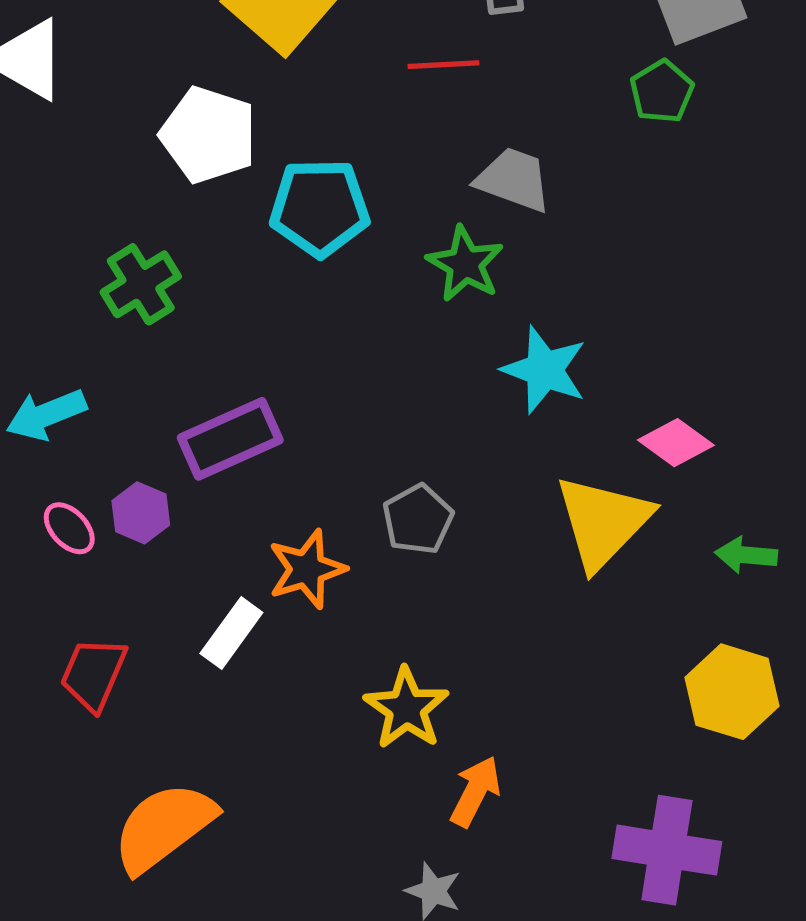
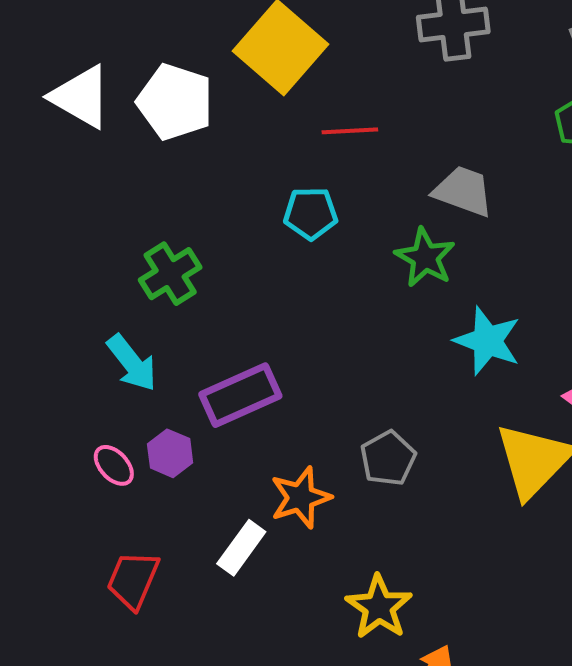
red line: (443, 65) -> (350, 131), moved
white pentagon: (208, 135) -> (175, 102), moved
cyan pentagon: (320, 208) -> (311, 213), size x0.7
cyan arrow: (46, 415) -> (132, 363), moved, turned -106

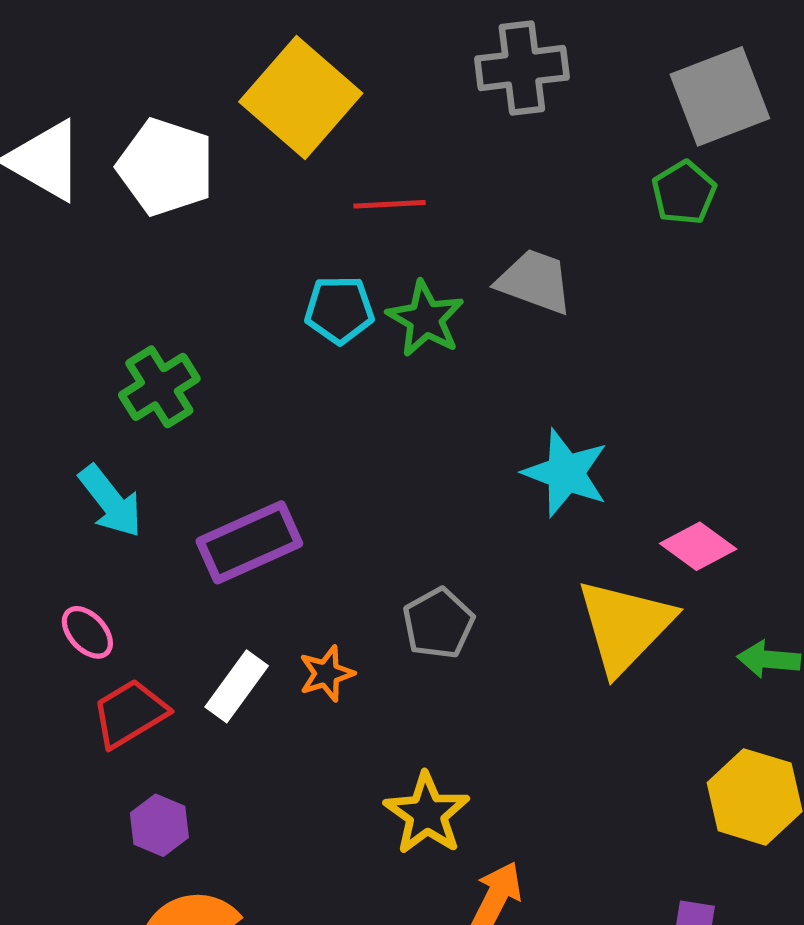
green star: (425, 258) -> (426, 319), moved
purple hexagon: (170, 453) -> (159, 825), moved
orange star: (301, 498) -> (327, 674), size x0.7
white rectangle: (241, 548) -> (237, 686), moved
red trapezoid: (133, 580) -> (130, 713), moved, turned 36

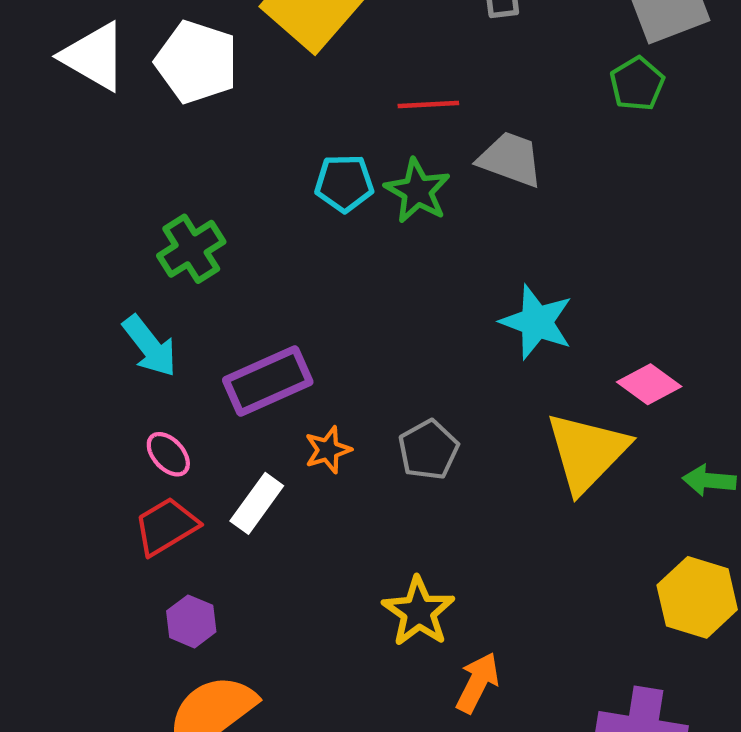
red line: (390, 204) -> (428, 105), moved
pink ellipse: (87, 632) -> (168, 454), moved
orange star: (327, 674) -> (328, 450), moved

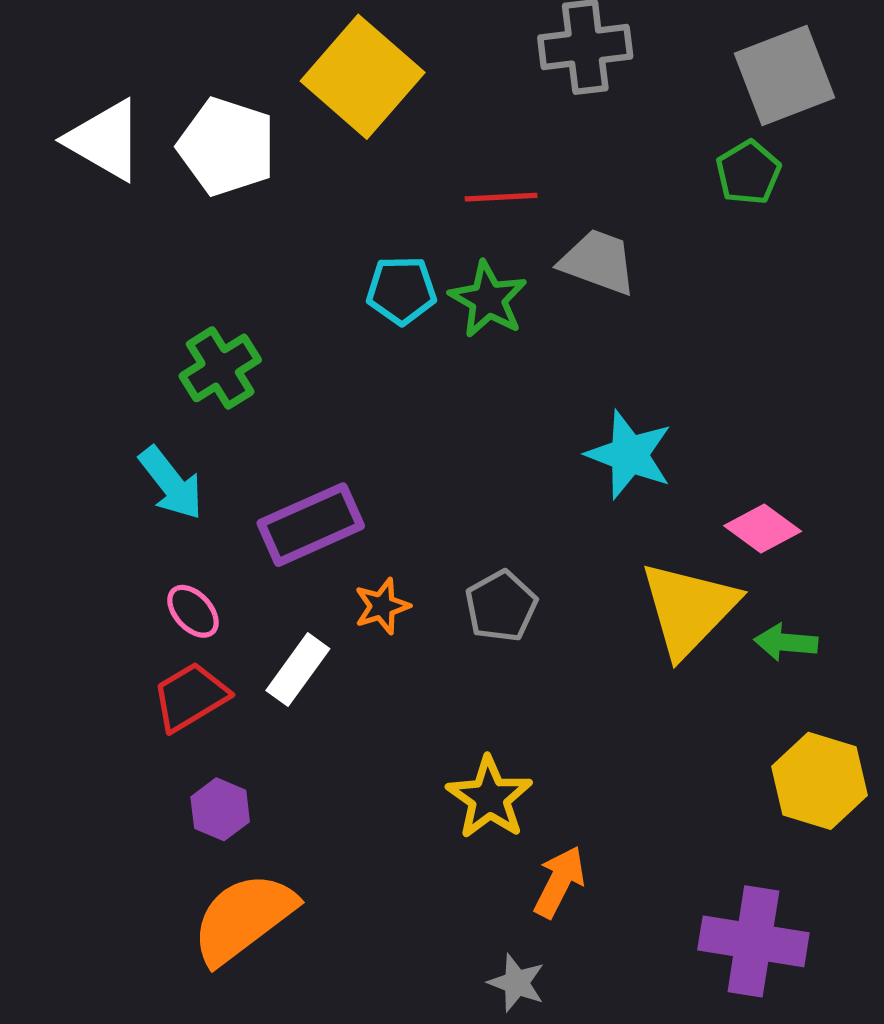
green arrow: (709, 480) -> (786, 642), moved

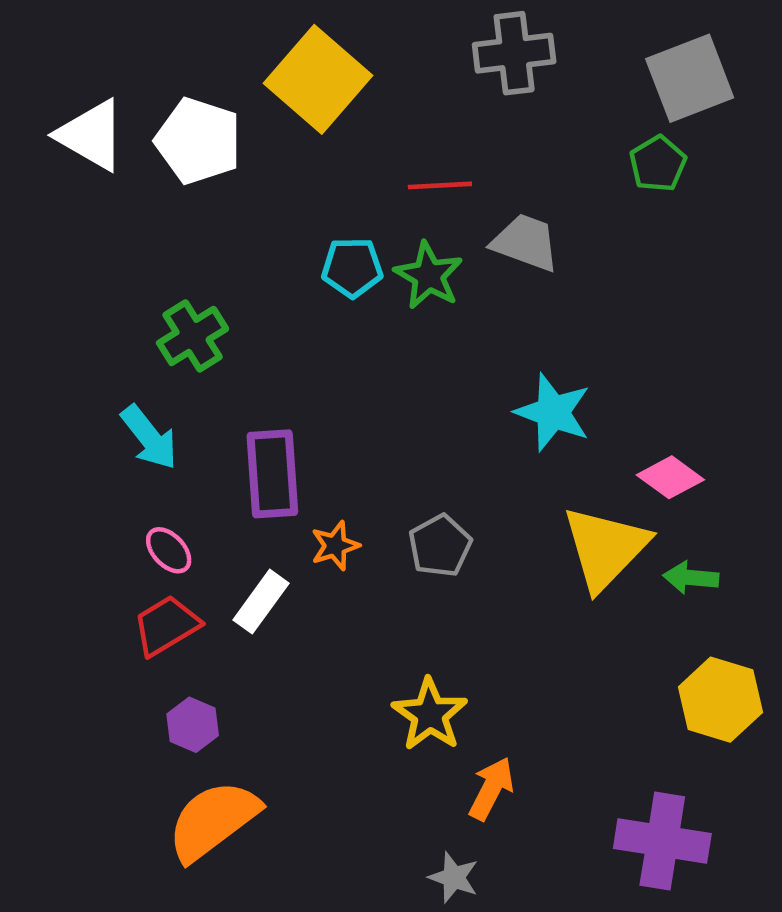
purple rectangle: (311, 525) -> (272, 474), turned -70

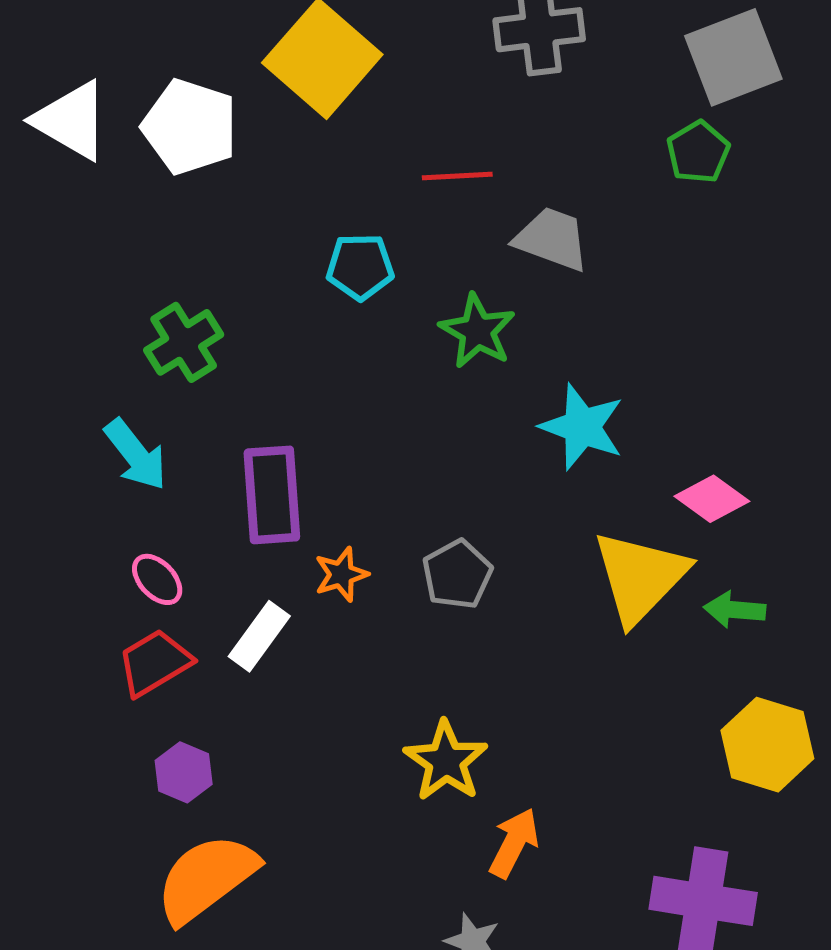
green star: (429, 275) -> (477, 331), moved

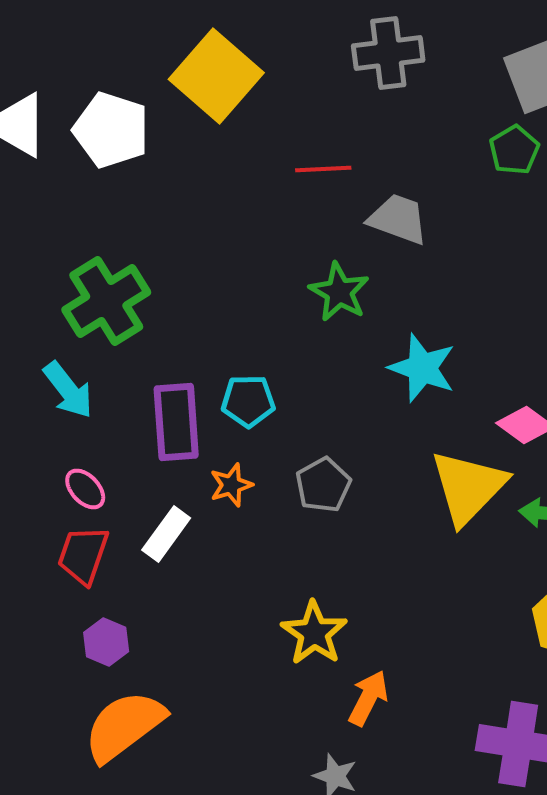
cyan pentagon: (360, 267) -> (248, 401), moved
green cross: (184, 342) -> (106, 301), size x1.4
red trapezoid: (155, 663) -> (83, 555), turned -40

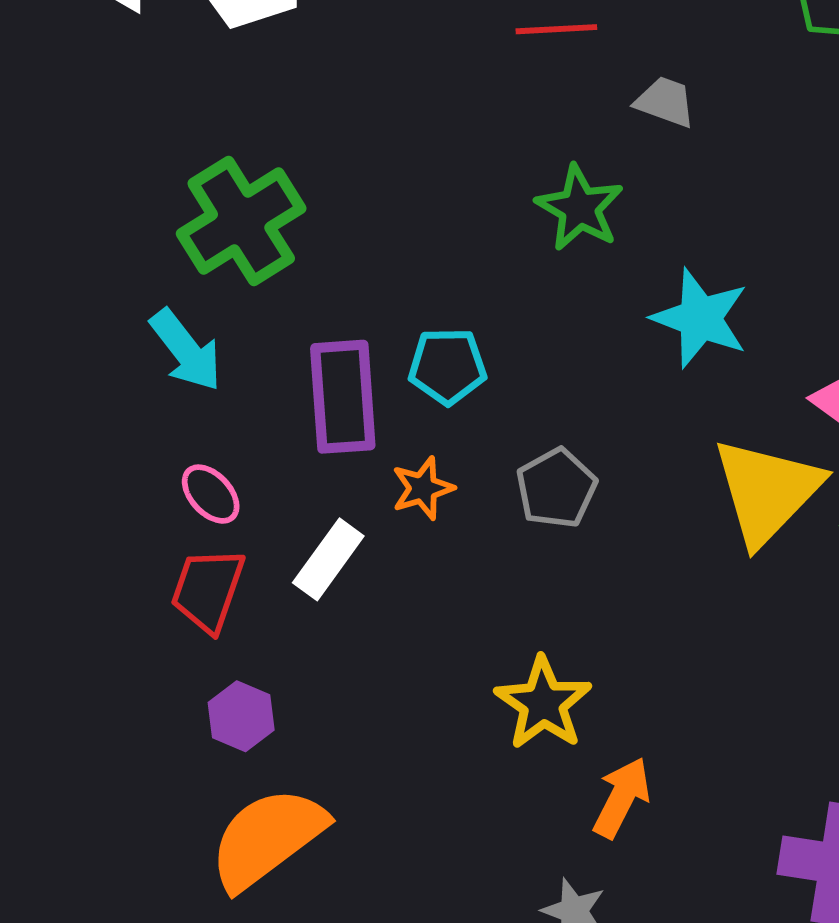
gray trapezoid: (398, 219) -> (665, 102), size x0.7

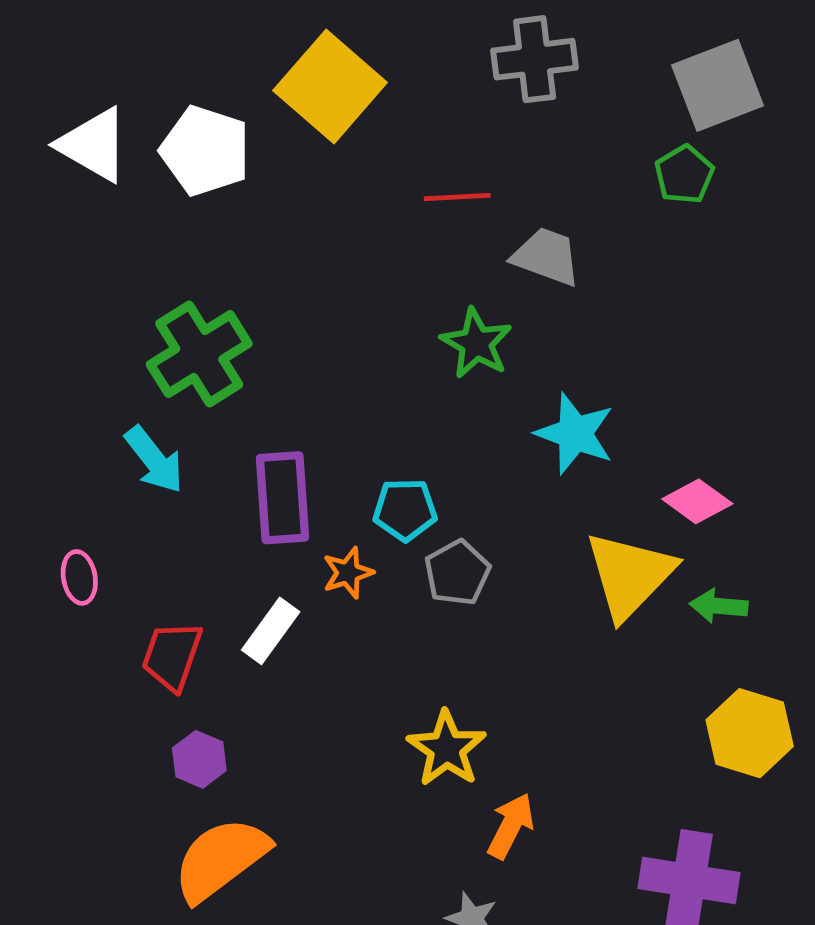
gray trapezoid: (665, 102) -> (546, 257), size x1.4
cyan pentagon: (447, 366) -> (405, 510), moved
pink ellipse: (211, 494) -> (79, 577), moved, turned 33

